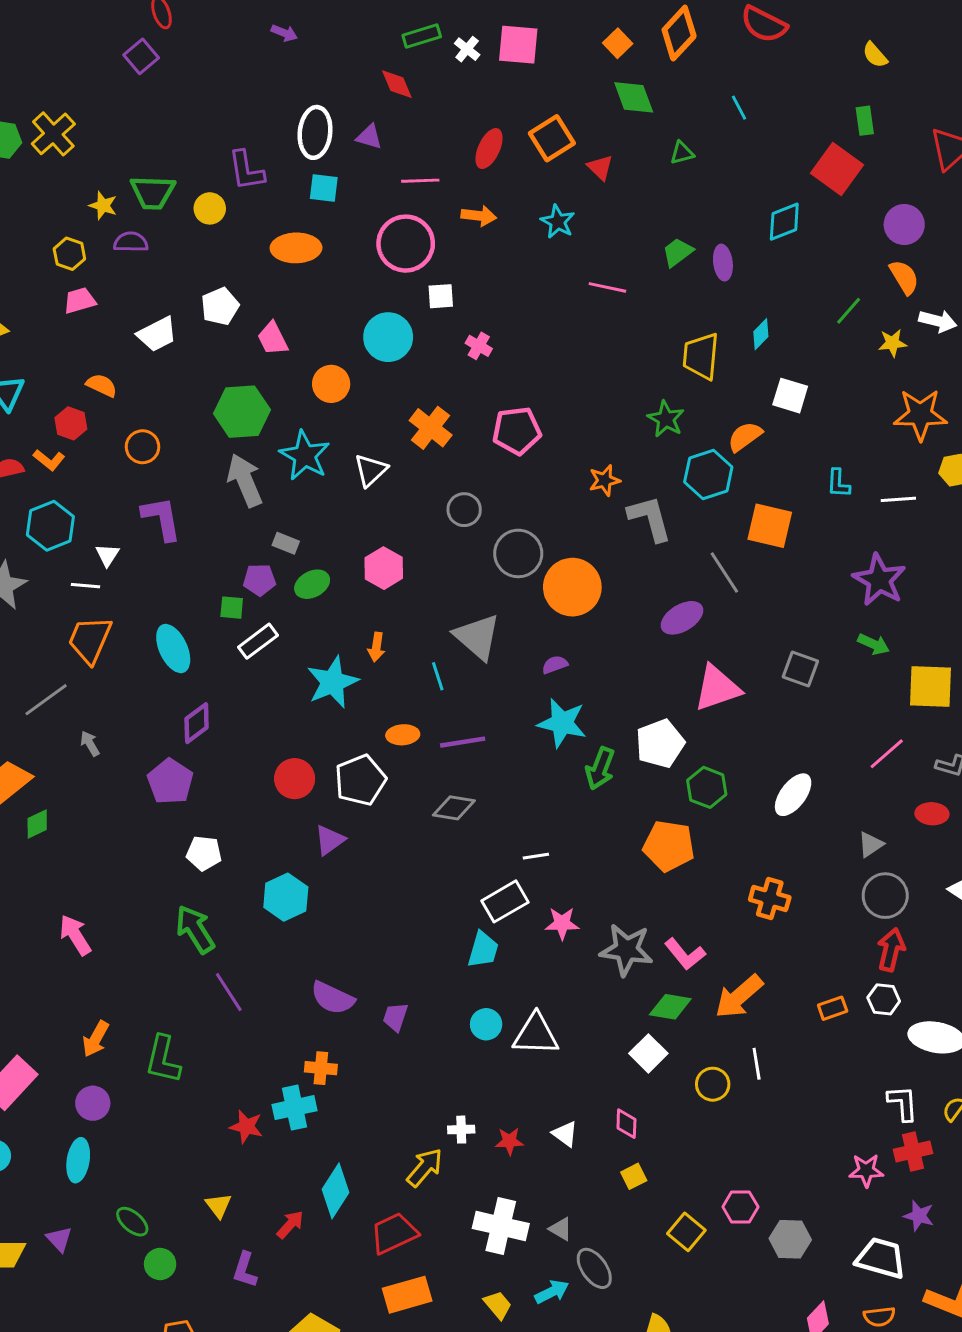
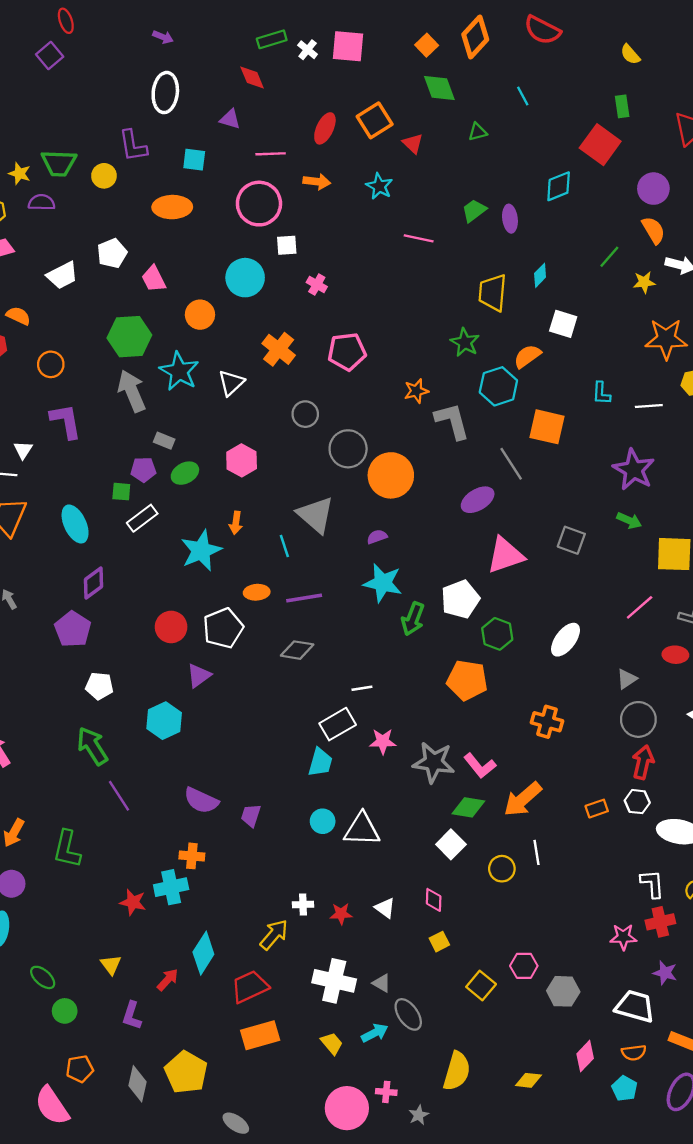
white ellipse: (315, 132) -> (165, 93), moved

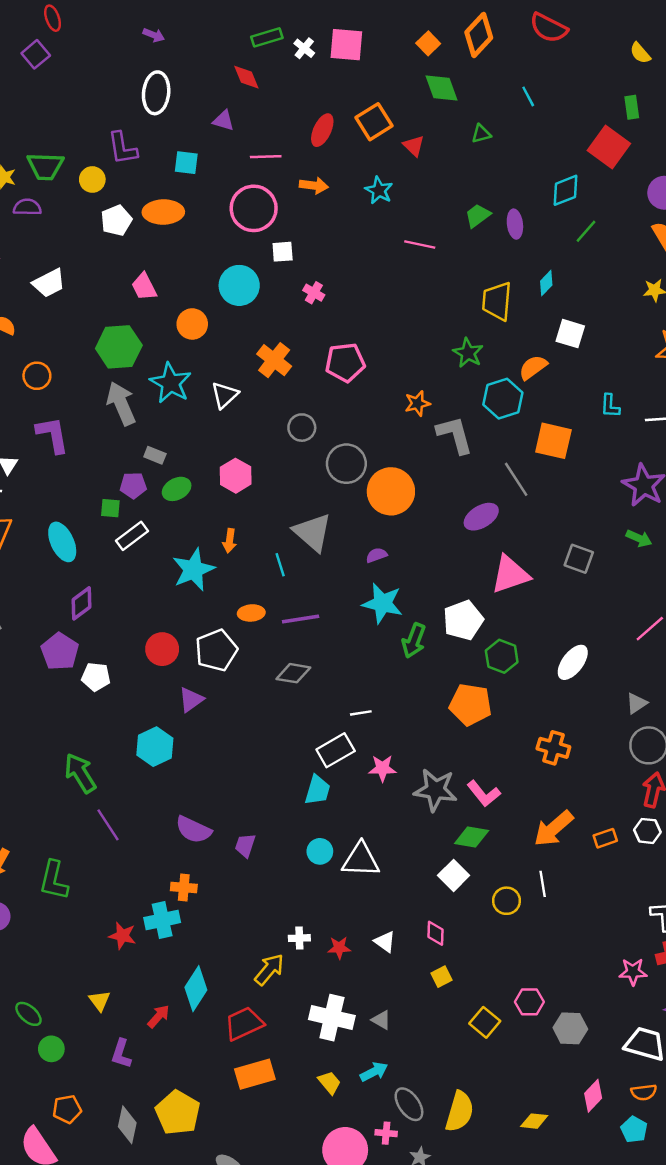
white pentagon: (112, 253) -> (116, 220), moved
green line: (609, 257) -> (586, 231), moved
white pentagon: (99, 686) -> (96, 677), moved
orange arrow: (523, 799) -> (553, 828), moved
gray ellipse: (408, 1014) -> (409, 1104), moved

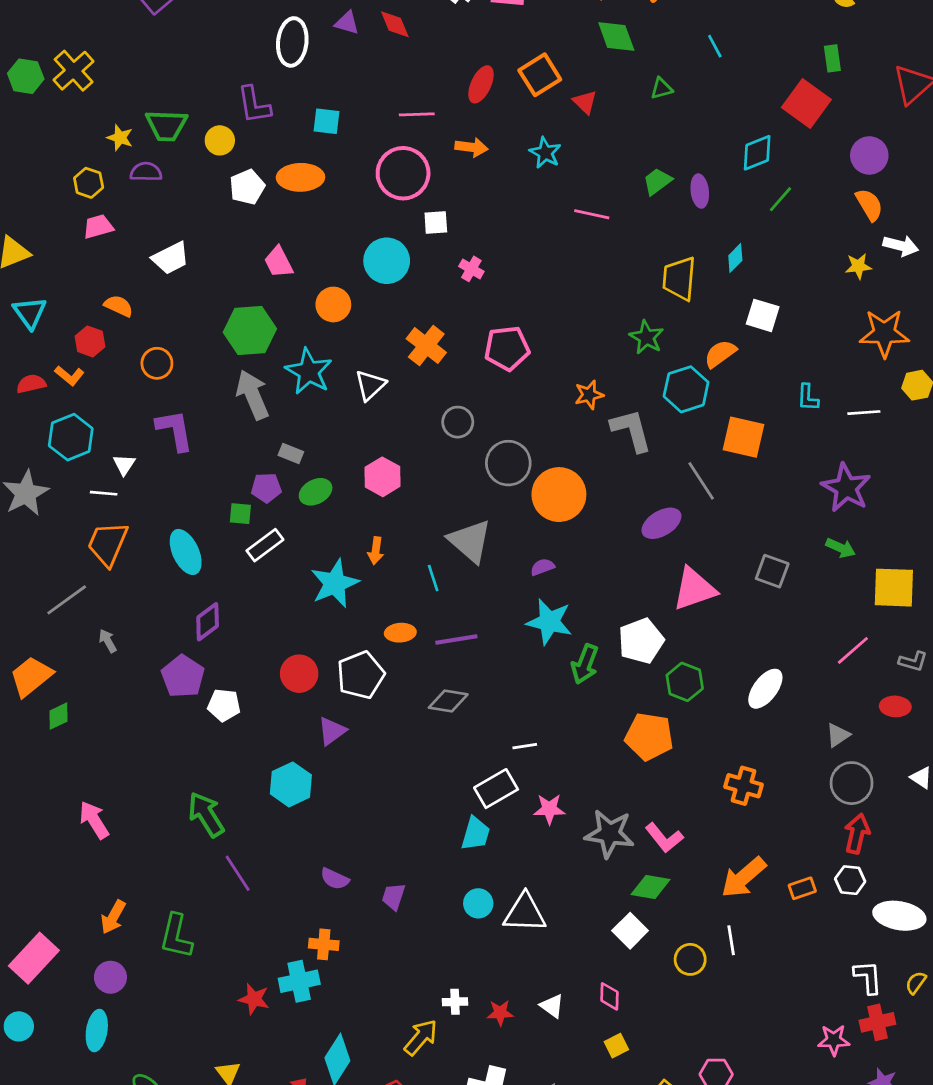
purple triangle: (224, 120) -> (347, 23), moved
purple semicircle: (193, 830) -> (335, 879), size x0.7

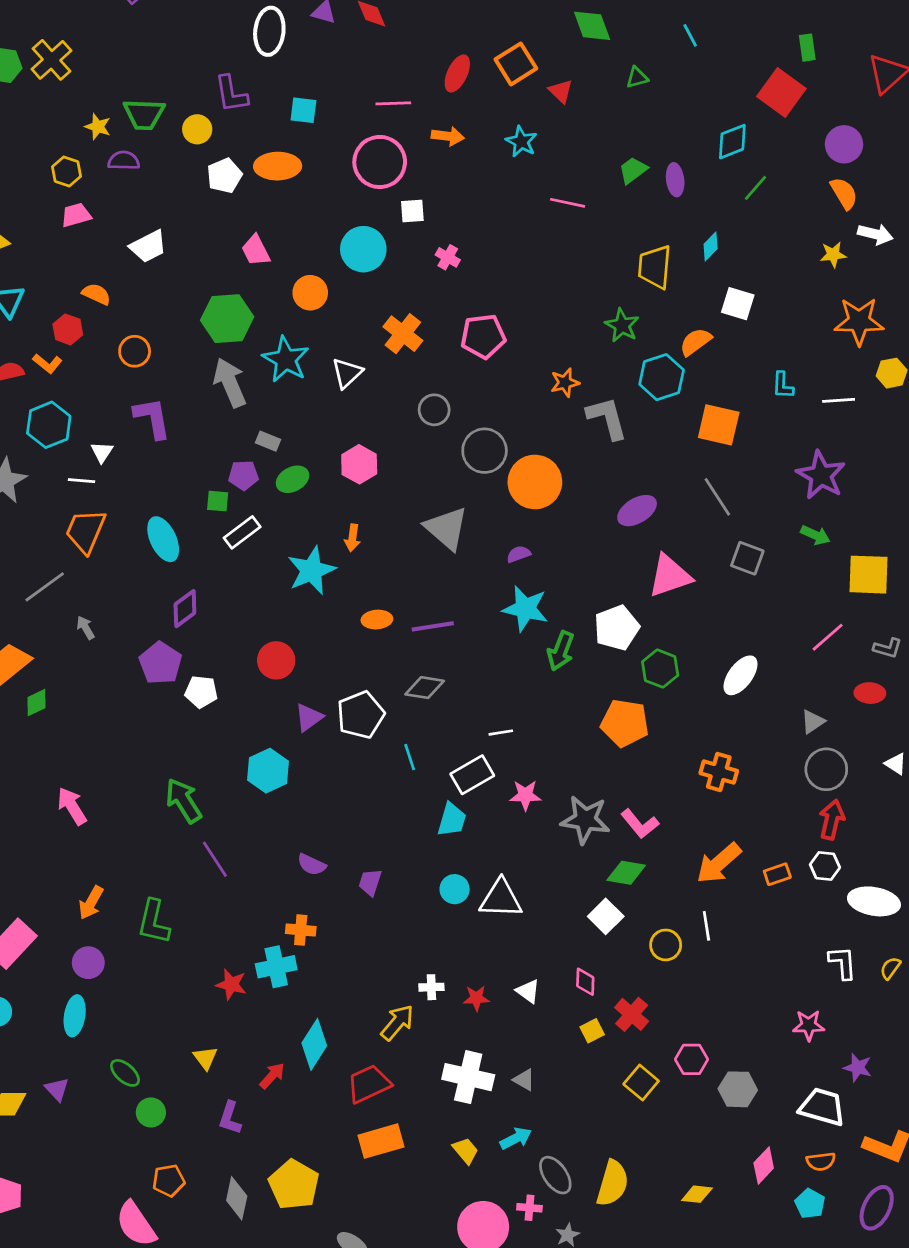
gray line: (701, 481) -> (717, 497), moved
cyan line: (433, 578) -> (410, 757), moved
white pentagon: (361, 675) -> (361, 715), moved
red cross: (877, 1022) -> (632, 1014), moved, turned -36

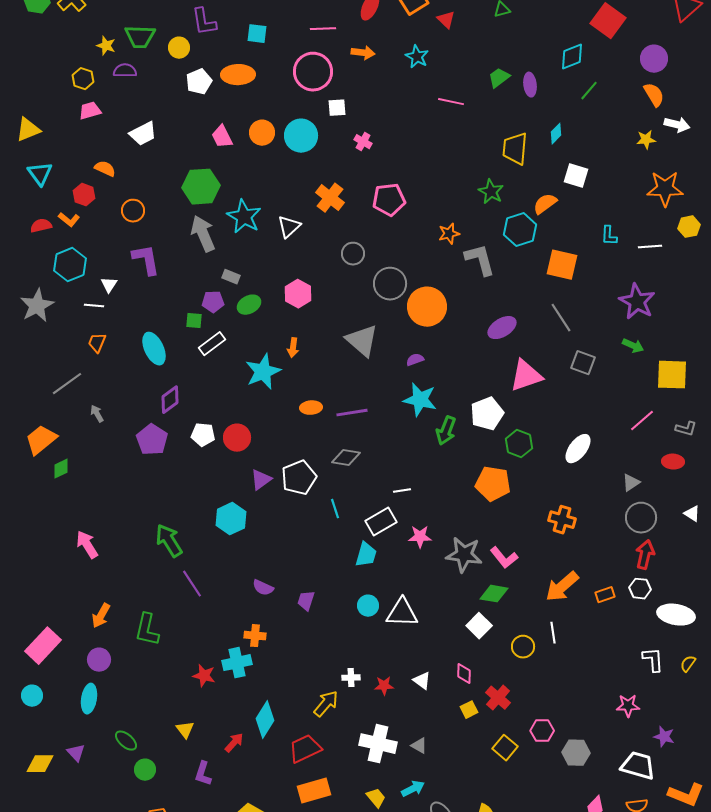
orange circle: (310, 293) -> (262, 133), moved
orange trapezoid: (86, 531) -> (97, 343), size x0.6
white pentagon: (201, 692) -> (203, 435), moved

